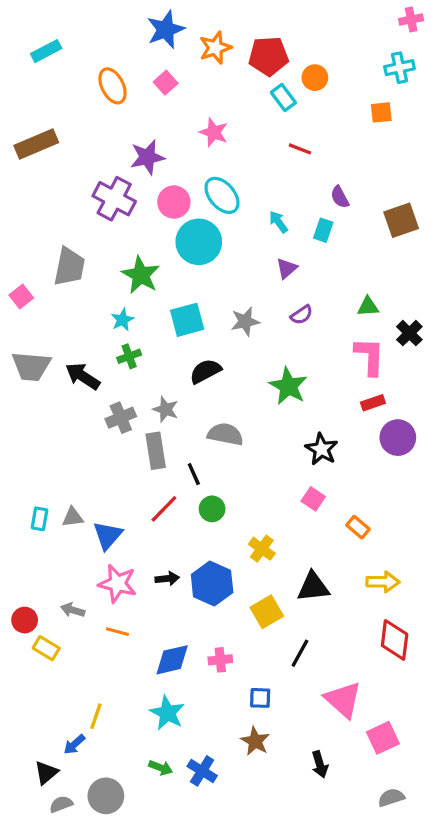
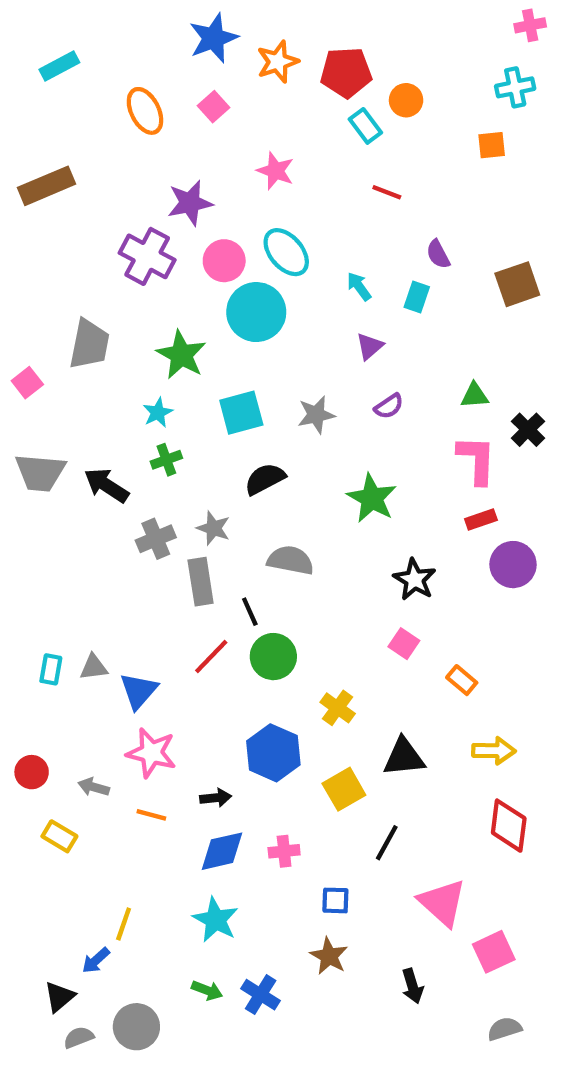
green circle: (212, 509) -> (273, 657), size x1.4
black arrow: (167, 579) -> (216, 798), moved
red circle: (25, 620) -> (32, 772), moved

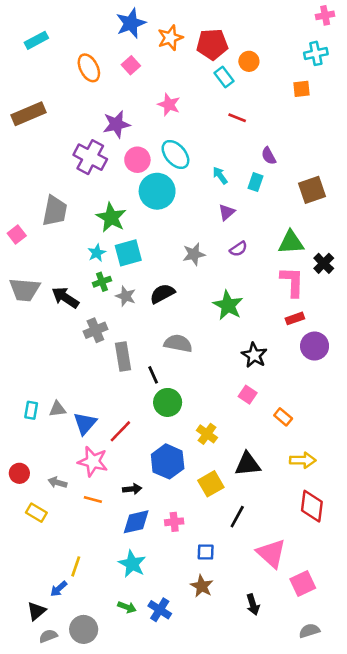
brown square: (517, 284) -> (312, 190), moved
green triangle: (475, 395) -> (291, 242), size x1.5
cyan square: (241, 413) -> (128, 253), moved
gray star: (213, 528) -> (126, 296), moved
red line: (211, 657) -> (120, 431), moved

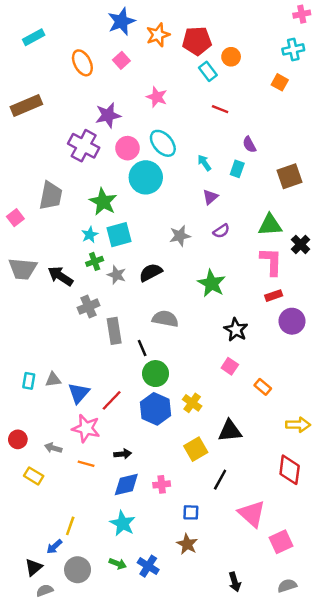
orange square: (301, 89) -> (280, 82), turned 35
yellow arrow: (303, 460) -> (298, 425), moved
blue hexagon: (168, 461) -> (156, 409), moved
black arrow: (253, 604) -> (235, 582), moved
gray circle: (84, 629) -> (78, 570), moved

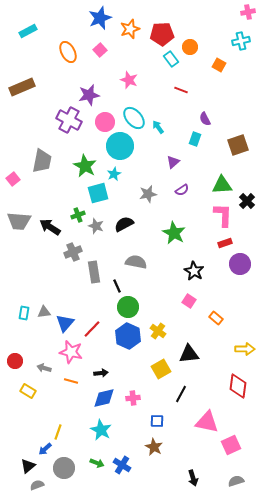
orange square: (280, 82) -> (219, 65), moved
cyan arrow: (204, 163) -> (158, 127), moved
cyan star: (90, 235) -> (114, 174), moved
pink triangle: (252, 514) -> (207, 422), turned -30

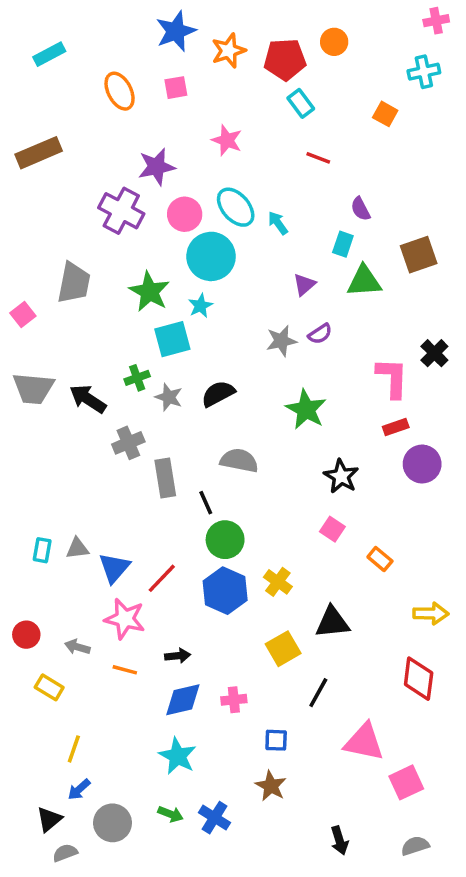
orange circle: (190, 47) -> (334, 42), moved
pink square: (100, 50) -> (176, 88), turned 32
green triangle: (222, 185) -> (364, 281), moved
gray star: (148, 194) -> (281, 341), moved
yellow line: (58, 432) -> (74, 749), moved

